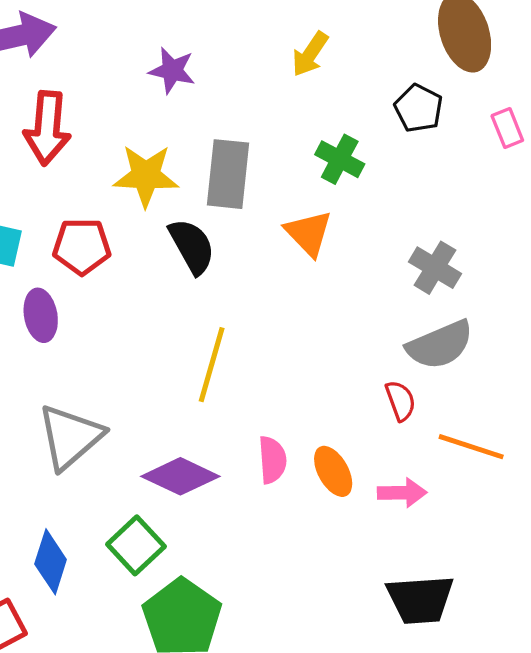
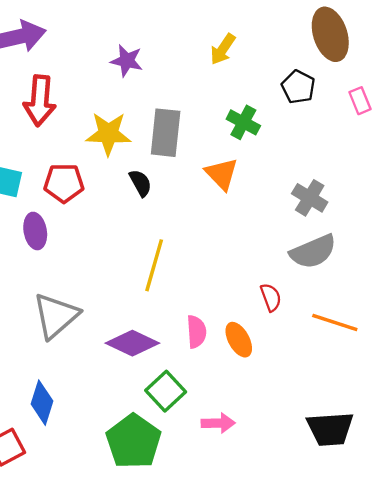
black semicircle: (192, 246) -> (140, 183), size x0.7
red semicircle: (400, 401) -> (271, 297), moved
pink arrow: (402, 493) -> (218, 423), moved
green square: (136, 545) -> (166, 391), moved
black trapezoid: (420, 600) -> (330, 429), moved

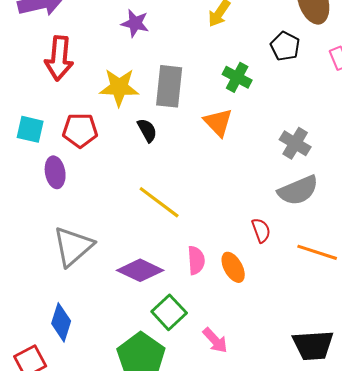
yellow line: (154, 265) -> (159, 202), turned -69
pink arrow: (218, 423) -> (215, 340), turned 48

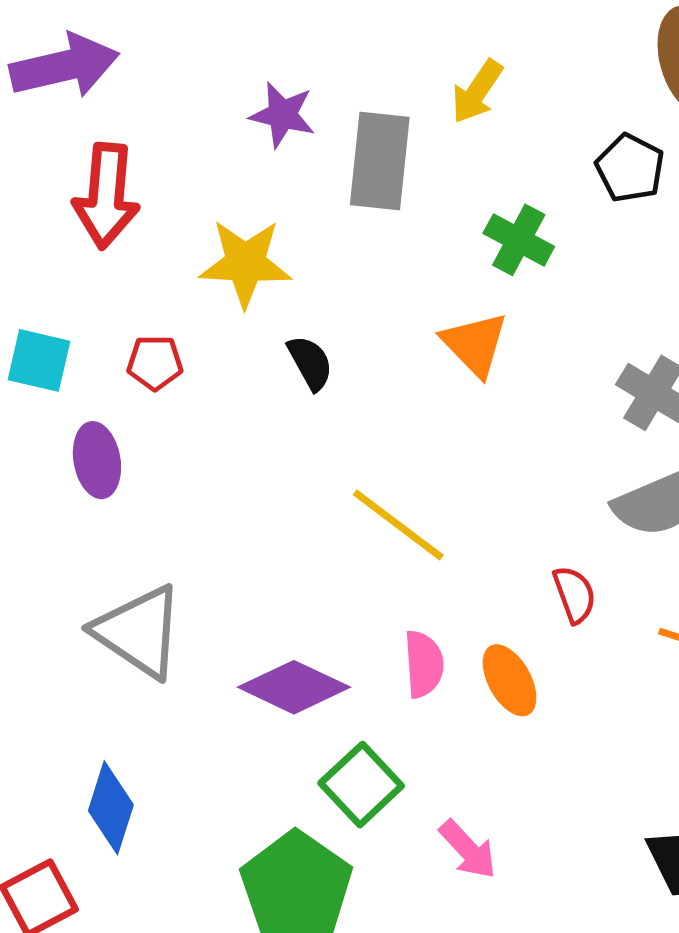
gray rectangle: (169, 86) -> (380, 161), moved
red pentagon: (80, 130) -> (155, 363), size x0.7
yellow line: (159, 202) -> (398, 525), moved
gray triangle: (73, 246) -> (139, 632), turned -45

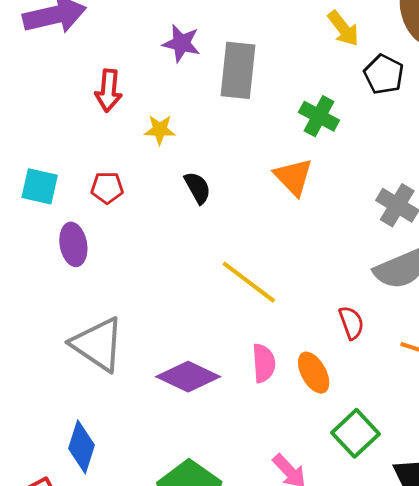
yellow arrow: (477, 92) -> (343, 28), moved, turned -72
red arrow: (106, 196) -> (108, 91), moved, size x0.7
yellow star: (245, 263) -> (160, 130), size x0.6
green square: (361, 785) -> (355, 433), moved

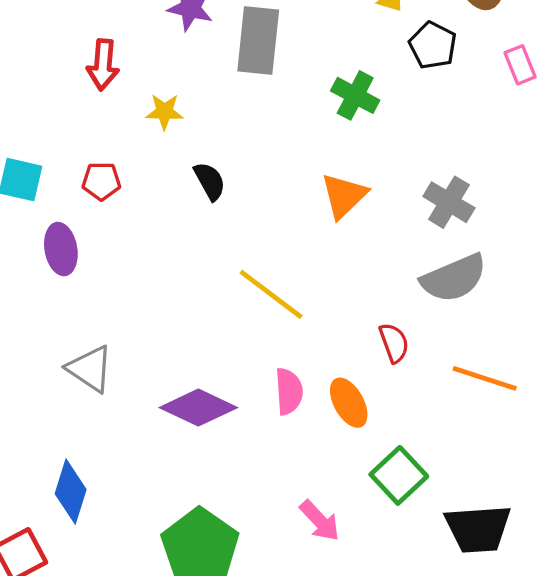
orange triangle: (293, 177) -> (344, 196), moved, turned 30
gray triangle: (98, 344) -> (90, 369), size x0.7

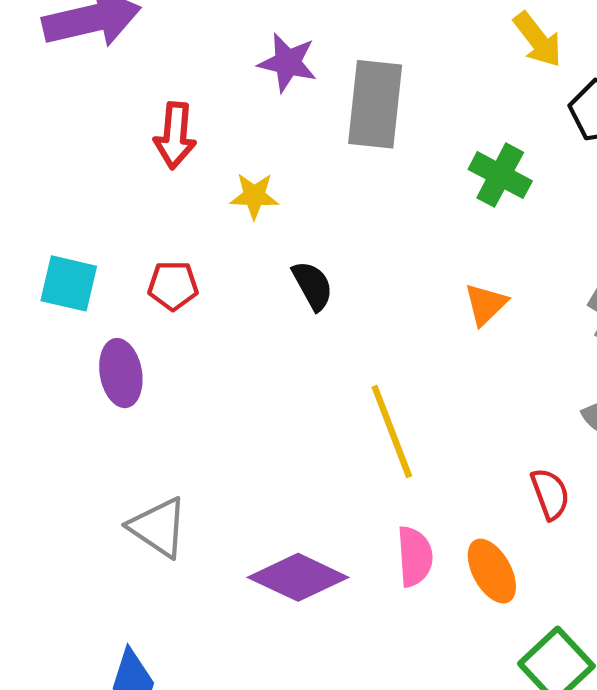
orange triangle: (344, 196) -> (486, 304), size x0.7
yellow line: (271, 294) -> (392, 431), turned 32

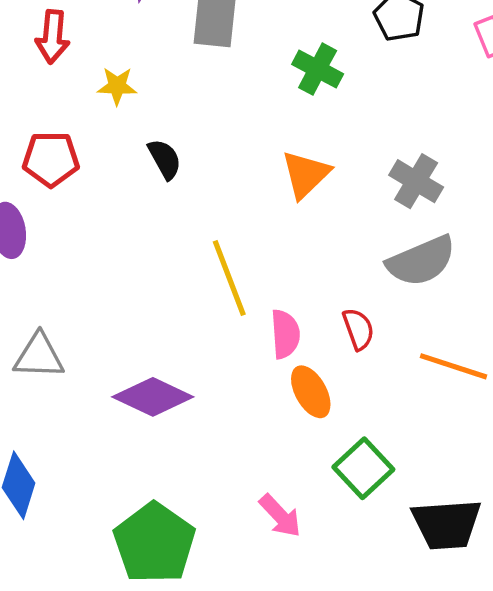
red pentagon: (173, 286) -> (51, 159), size x1.4
orange triangle: (486, 304) -> (306, 174), size x1.4
gray triangle: (158, 527) -> (39, 356), turned -32
pink semicircle: (415, 556) -> (285, 334), moved

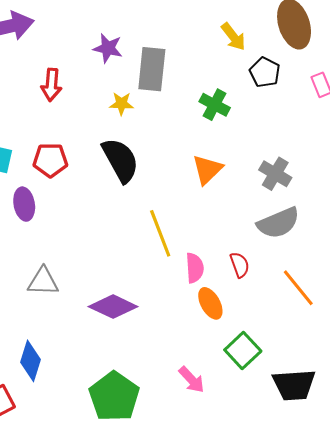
yellow star: (117, 86) -> (121, 104), moved
black semicircle: (165, 159) -> (120, 160), size x1.8
orange line: (453, 366) -> (298, 288), turned 33

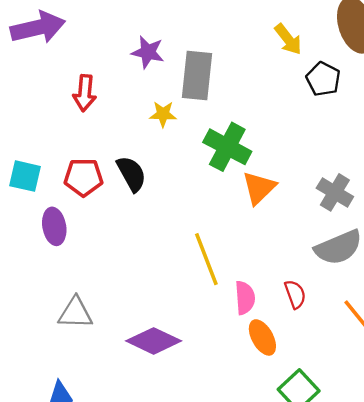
green cross: (215, 105) -> (227, 147), moved, size x1.4
black semicircle: (120, 160) -> (131, 174), moved, size x0.7

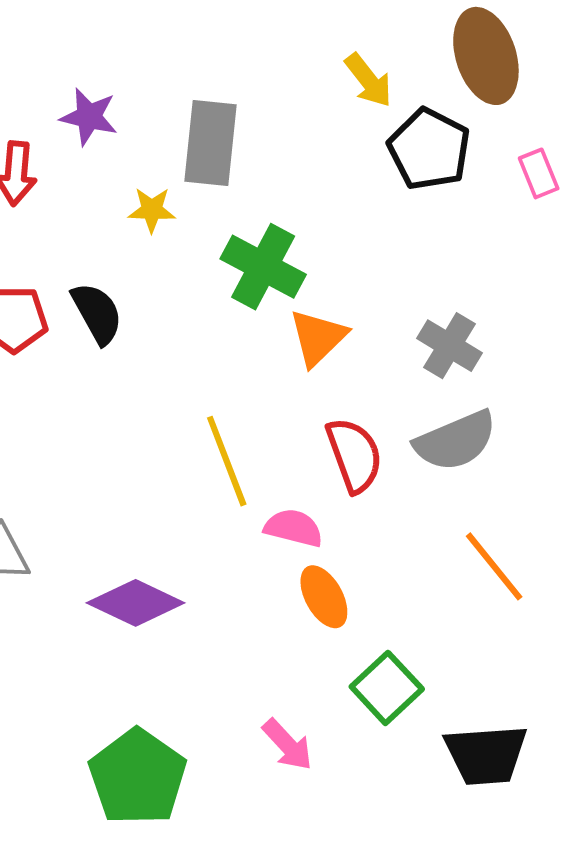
purple star: (148, 52) -> (89, 117), moved
black pentagon: (323, 79) -> (429, 149), size x1.4
red semicircle: (295, 294) -> (354, 455), moved, size x1.5
pink semicircle: (245, 298) -> (294, 528), turned -72

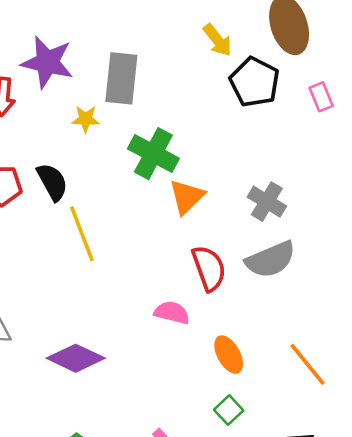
purple star: (89, 117) -> (47, 62), size x1.5
yellow line: (227, 461) -> (82, 234), moved
orange line: (494, 566) -> (308, 364), moved
orange ellipse: (324, 597) -> (229, 355), moved
green square: (387, 688) -> (229, 410), size x0.7

